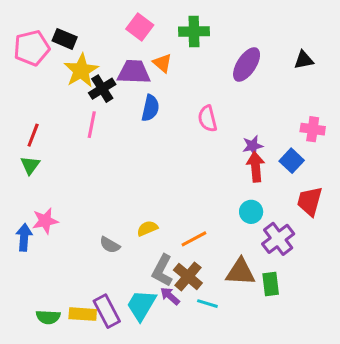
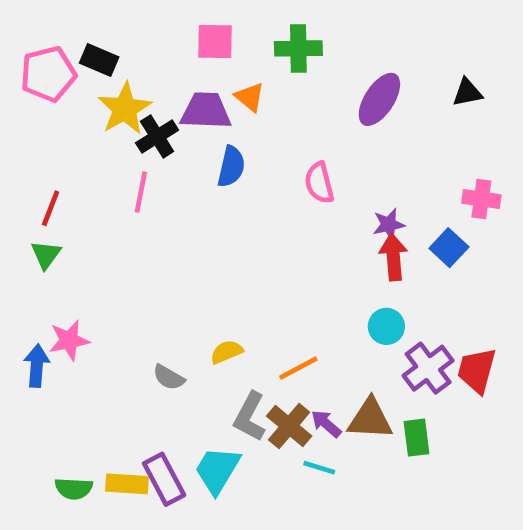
pink square: (140, 27) -> (215, 41), turned -36
red trapezoid: (310, 201) -> (477, 370), moved
purple arrow: (170, 296) -> (326, 424), moved

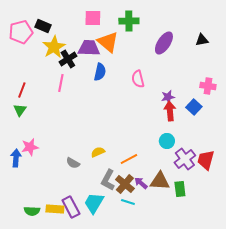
orange triangle: (250, 97) -> (108, 42), size x1.6
cyan line: (319, 468) -> (128, 202), moved

